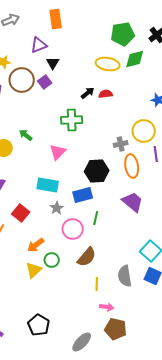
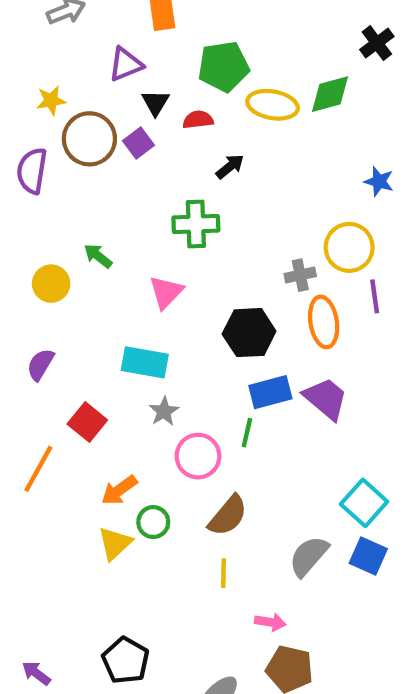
green pentagon: (123, 34) -> (224, 66), moved
red semicircle: (106, 94) -> (198, 120), moved
blue rectangle: (83, 195) -> (270, 392), moved
gray semicircle: (125, 276) -> (309, 556), turned 50
yellow line: (97, 284) -> (224, 573), moved

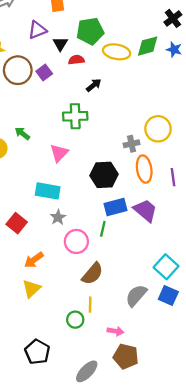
black triangle: (155, 103) -> (60, 44), moved
blue star: (379, 181) -> (174, 50), moved
purple line: (375, 296) -> (173, 177), moved
green circle: (153, 522) -> (75, 320), moved

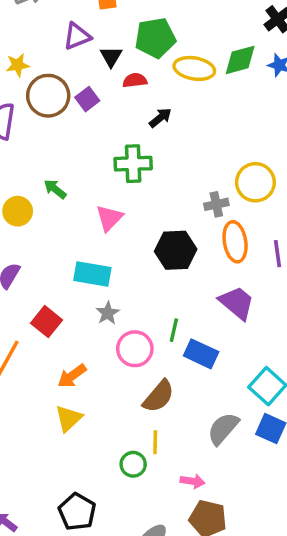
blue rectangle: (115, 207) -> (201, 354), moved, turned 40

